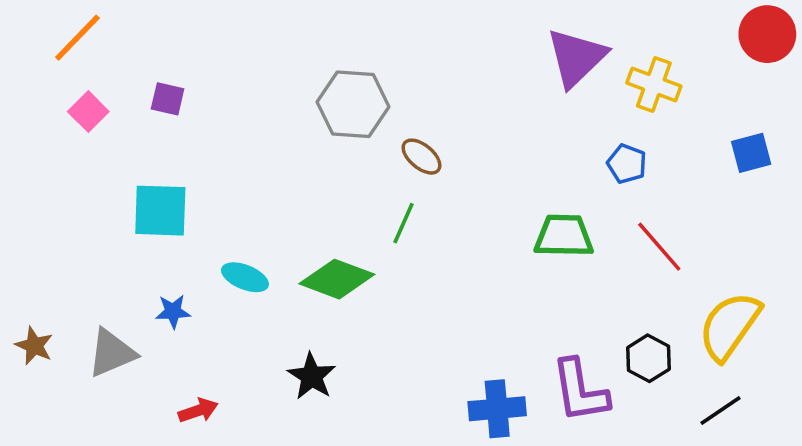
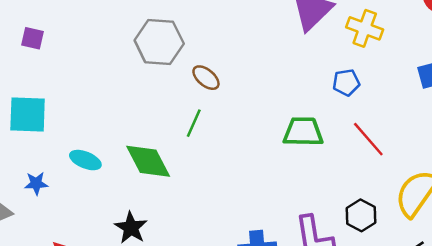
blue pentagon: (627, 164) -> (346, 83), turned -30
green diamond: (337, 279) -> (148, 161), turned 42

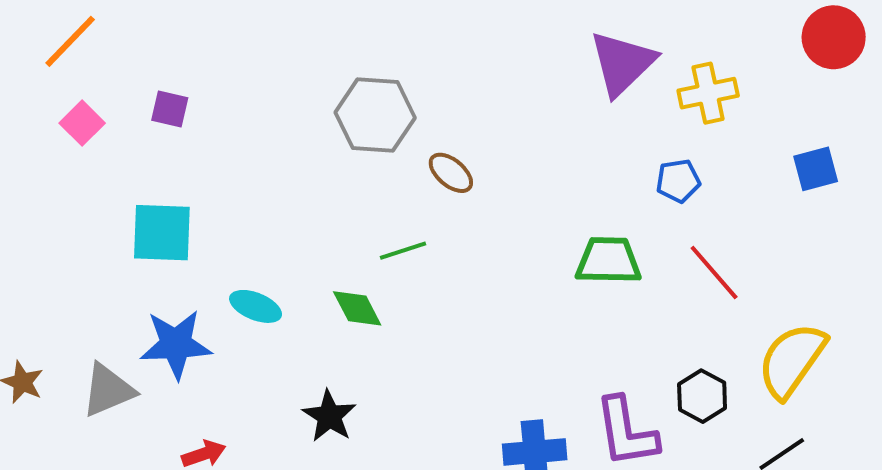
yellow cross: (365, 28) -> (708, 93), turned -32
green line: (194, 123) -> (403, 251), moved, turned 48
green diamond: (148, 161) -> (357, 308), size x0.7
blue star: (36, 183) -> (176, 344), size x1.8

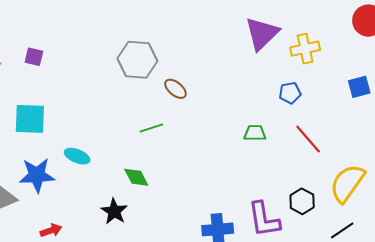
green trapezoid: (608, 261) -> (255, 133), size x0.7
green diamond: (357, 308) -> (136, 177), moved

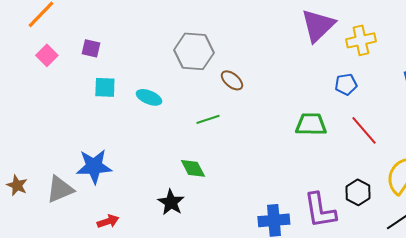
cyan square: (30, 119) -> (105, 87), moved, size x0.7
green trapezoid: (255, 133) -> (311, 124), size x1.4
cyan ellipse: (77, 156) -> (149, 97), moved

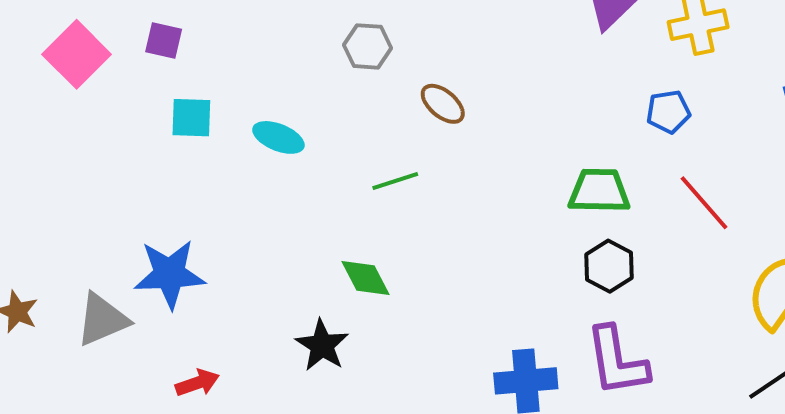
gray hexagon: (194, 51) -> (368, 46), size x0.6
pink square: (47, 55) -> (77, 54), size x1.5
black hexagon: (358, 192) -> (609, 266), moved

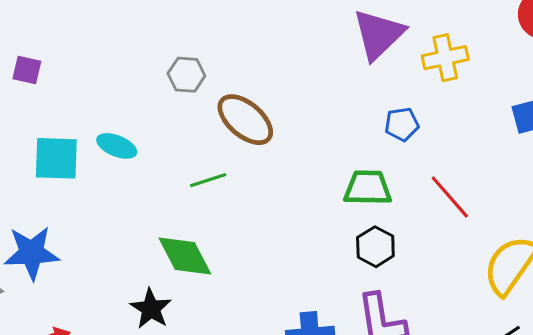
brown ellipse: (443, 104) -> (245, 120), size x1.6
blue pentagon: (668, 112) -> (402, 124), moved
cyan square: (191, 118) -> (56, 158), moved, size x1.4
green diamond: (366, 278) -> (185, 256), size x1.4

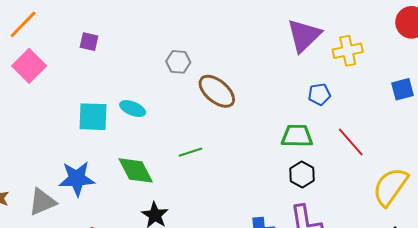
purple square: (27, 70) -> (89, 42), moved
green line: (208, 180) -> (190, 152), moved
green diamond: (185, 256) -> (136, 170), moved

